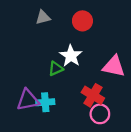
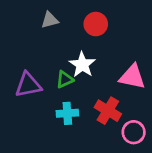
purple triangle: (28, 100) -> (28, 85), moved
cyan cross: (45, 102) -> (67, 113), moved
pink circle: (100, 114) -> (134, 132), moved

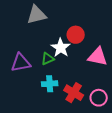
gray triangle: (50, 20) -> (37, 15), size x1.5
red circle: (96, 24) -> (76, 35), moved
red cross: (108, 111) -> (74, 93), moved

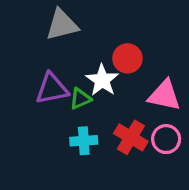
purple triangle: (21, 63) -> (52, 89), moved
red cross: (74, 93) -> (131, 137), moved
pink circle: (99, 98) -> (166, 139), moved

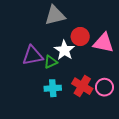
gray triangle: (62, 25) -> (55, 15), moved
pink triangle: (164, 95) -> (103, 43), moved

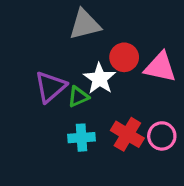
purple triangle: (33, 56) -> (50, 87), turned -30

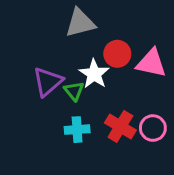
green triangle: (78, 97) -> (74, 91), turned -45

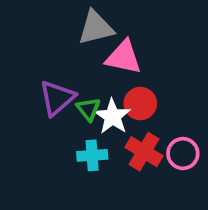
red circle: (117, 54) -> (140, 104), moved
pink triangle: (151, 63) -> (124, 57), moved
white star: (94, 74) -> (113, 116), moved

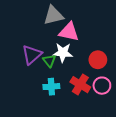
red circle: (140, 104) -> (98, 60), moved
white star: (113, 116) -> (63, 53), moved, turned -30

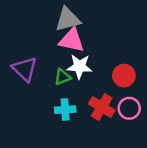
pink triangle: (69, 32) -> (72, 40), moved
purple triangle: (32, 55) -> (25, 69), moved, turned -35
green triangle: (49, 61) -> (63, 77), turned 48

